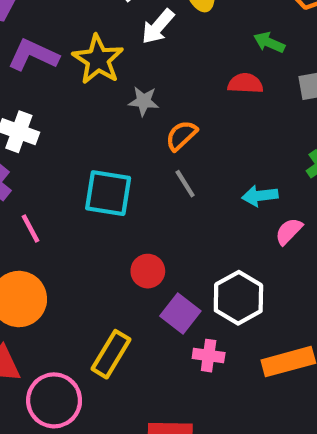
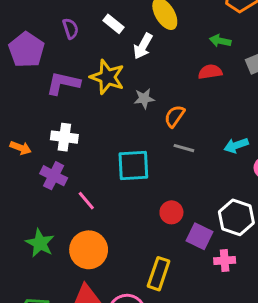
gray line: (185, 184) -> (184, 148), turned -30

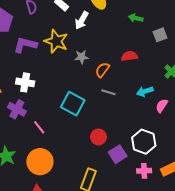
red semicircle: (210, 72) -> (129, 56), moved
cyan square: (133, 166) -> (73, 104), turned 30
purple square: (199, 236) -> (118, 154), turned 30
pink cross: (225, 261) -> (144, 171), moved

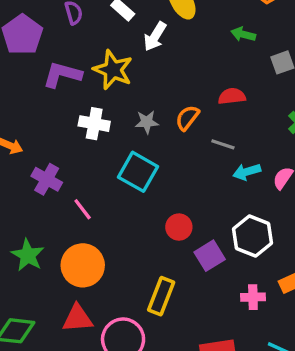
gray star: (81, 57) -> (147, 122), moved
white cross: (25, 82) -> (94, 124), moved
cyan arrow: (145, 91) -> (247, 172), moved
gray line: (108, 92) -> (223, 144), moved
pink cross: (144, 171) -> (253, 297), moved

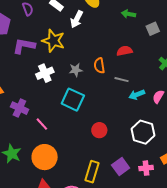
orange semicircle: (187, 118) -> (99, 66), turned -42
white cross: (94, 124) -> (45, 73), turned -30
purple square: (210, 256) -> (121, 167), moved

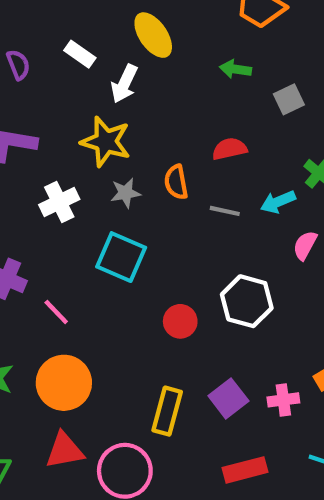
yellow star: (53, 41) -> (106, 142), moved
cyan arrow: (137, 95) -> (278, 202), moved
white hexagon: (143, 132) -> (247, 301), moved

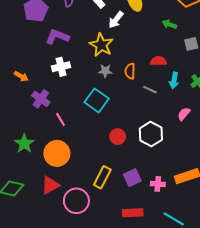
white cross: (59, 202) -> (61, 67), moved
cyan arrow: (278, 202) -> (174, 80), moved, turned -70
red triangle: (65, 450) -> (50, 185), turned -30

